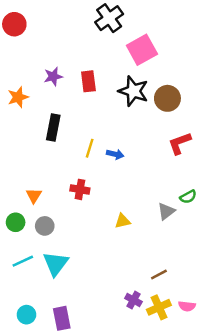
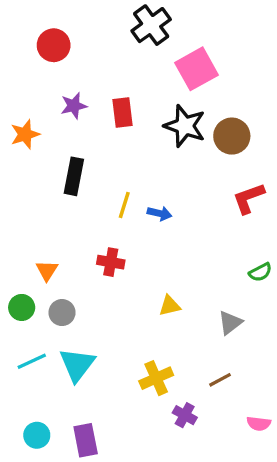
red circle: (14, 24) -> (54, 45), moved
gray triangle: (166, 211) -> (230, 323), moved
yellow cross: (159, 307) -> (156, 378), moved

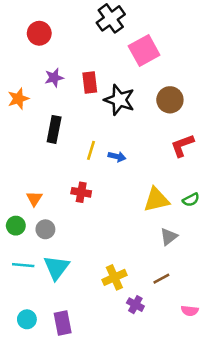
black star: (185, 126) -> (119, 100), moved
yellow triangle: (170, 306) -> (156, 200), moved, size x1.6
cyan line: (32, 361) -> (23, 265), turned 30

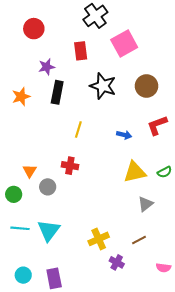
red rectangle: (90, 83) -> (81, 51), moved
orange star: (18, 99) -> (21, 97), moved
black rectangle: (54, 129) -> (57, 92), moved
blue arrow: (117, 157) -> (124, 135), moved
gray circle: (45, 229) -> (48, 187), moved

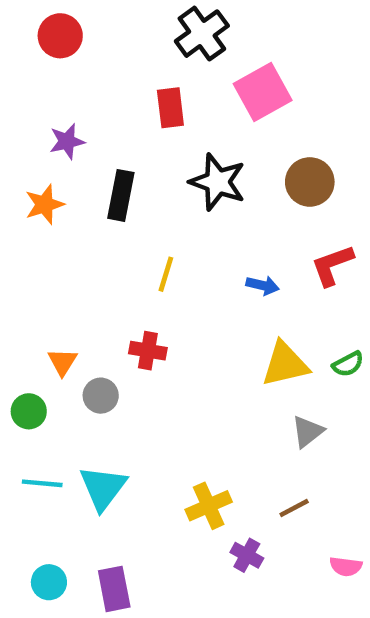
red circle: (34, 29) -> (60, 36), moved
purple star: (47, 67) -> (67, 141), moved

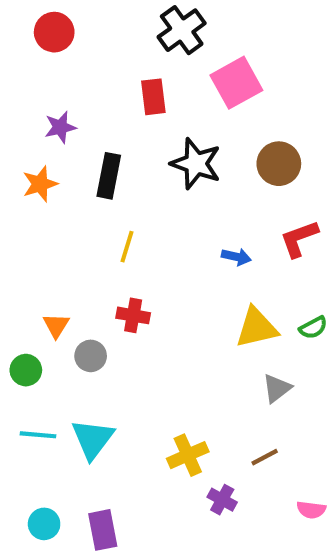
yellow line: (166, 274) -> (127, 247), moved

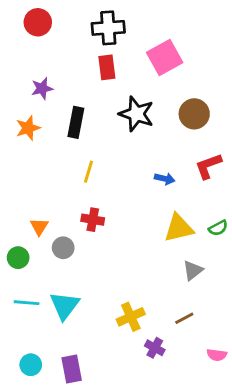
black cross: (182, 30) -> (108, 28), moved, turned 32

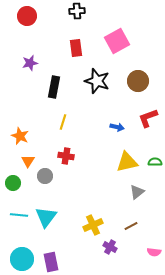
black cross: (108, 28) -> (77, 11), moved, size x0.7
orange star: (28, 128) -> (20, 136), moved, turned -30
green semicircle: (218, 228) -> (155, 162), turned -152
cyan circle: (31, 365) -> (22, 259), size x1.5

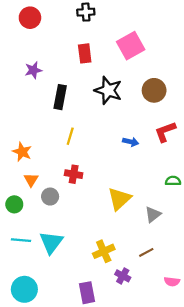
yellow triangle: (127, 162) -> (119, 199), moved, turned -30
purple rectangle: (51, 262) -> (87, 293), moved

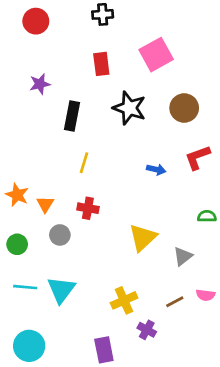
orange star: (22, 152) -> (17, 195), moved
orange triangle: (31, 180) -> (45, 204), moved
pink semicircle: (172, 281) -> (206, 295), moved

